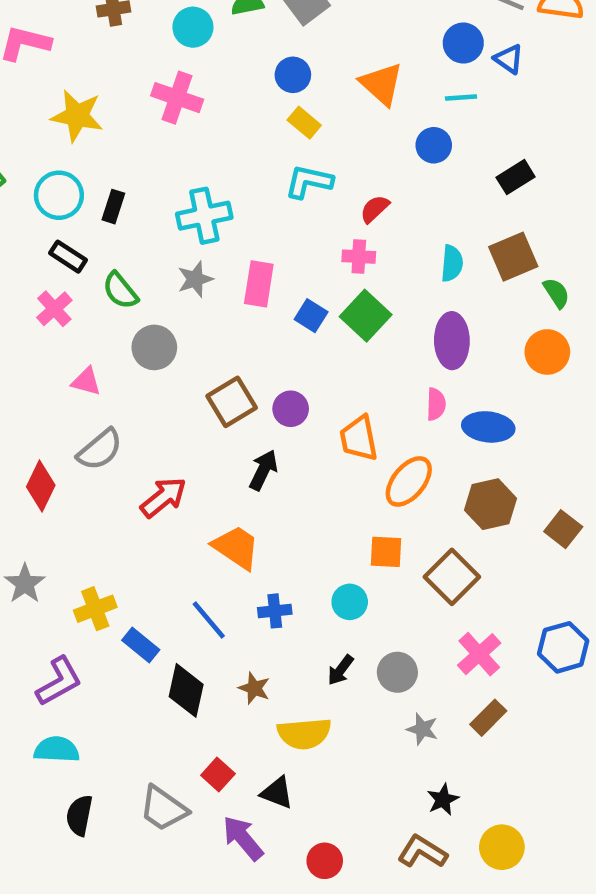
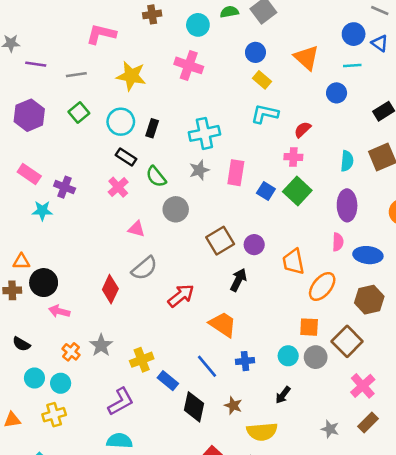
gray circle: (397, 672) -> (316, 357), moved

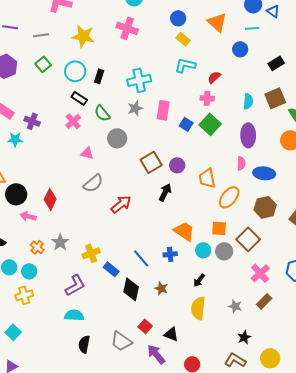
red diamond: (110, 289) -> (50, 199), moved
orange trapezoid: (223, 324) -> (184, 231), moved
yellow semicircle: (262, 432) -> (198, 308), moved, turned 100

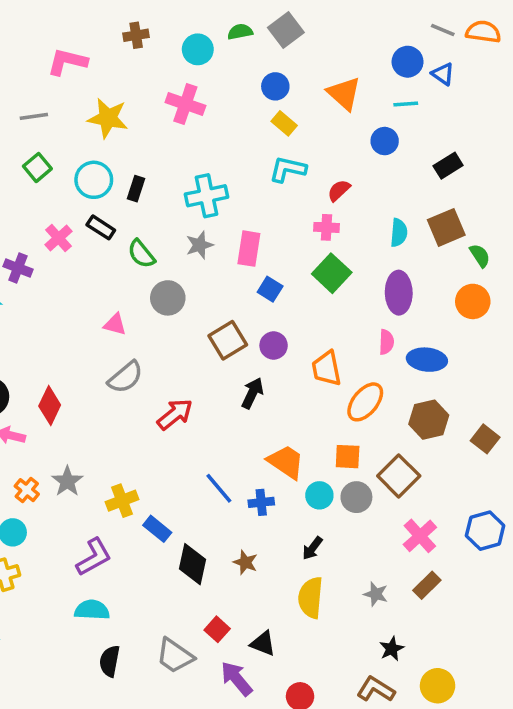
pink cross: (73, 121) -> (59, 238), moved
blue square: (186, 124) -> (270, 289), moved
blue line: (141, 258) -> (219, 488), moved

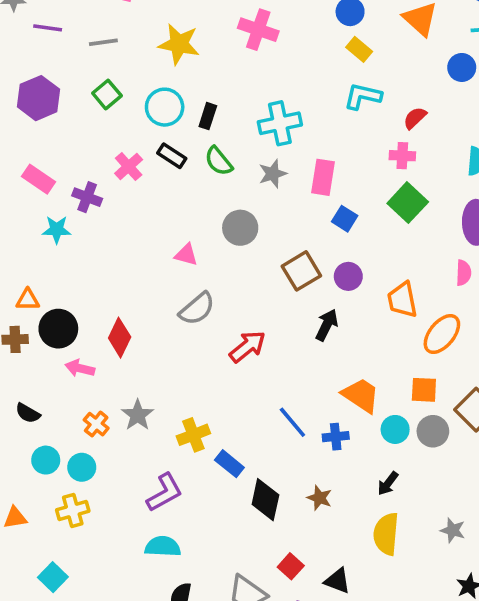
green semicircle: (141, 254) -> (219, 161), moved

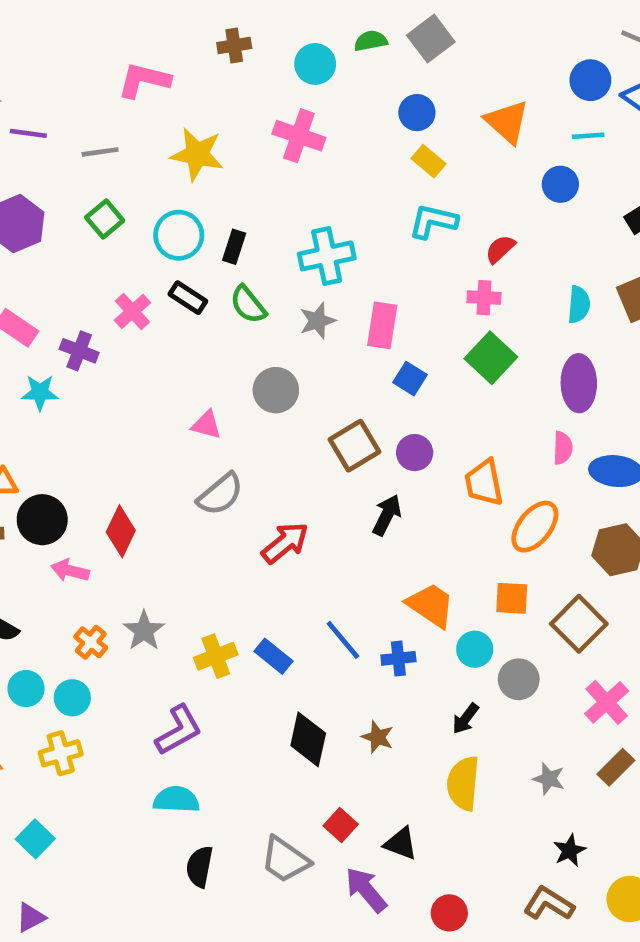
gray circle: (433, 431) -> (519, 679), moved
blue rectangle: (229, 464) -> (274, 656), moved

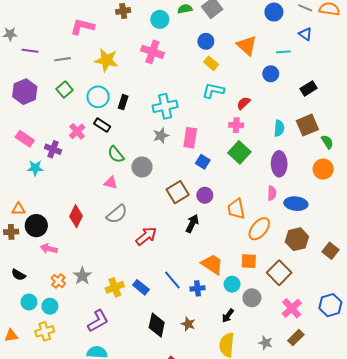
blue circle: (590, 80) -> (274, 12), moved
green semicircle: (248, 305) -> (116, 154), moved
red diamond: (121, 531) -> (76, 216), moved

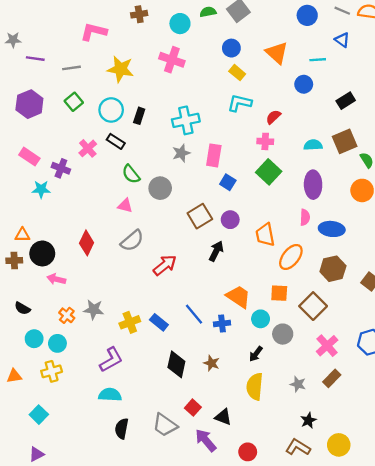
cyan semicircle: (279, 128) -> (313, 145), turned -98
gray star: (82, 276) -> (94, 310), turned -30

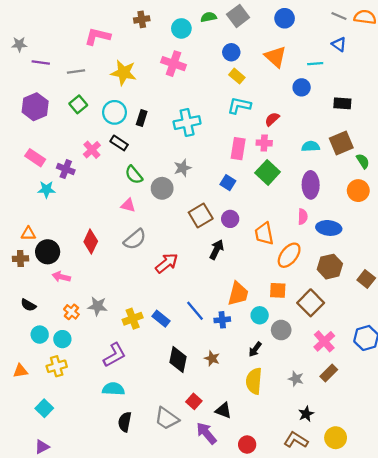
blue circle: (307, 15) -> (285, 18), moved
black rectangle: (346, 101) -> (342, 103), turned 36
gray star: (181, 153) -> (183, 168), moved
pink rectangle: (214, 155) -> (238, 149), moved
orange trapezoid: (238, 297) -> (238, 294), turned 70

